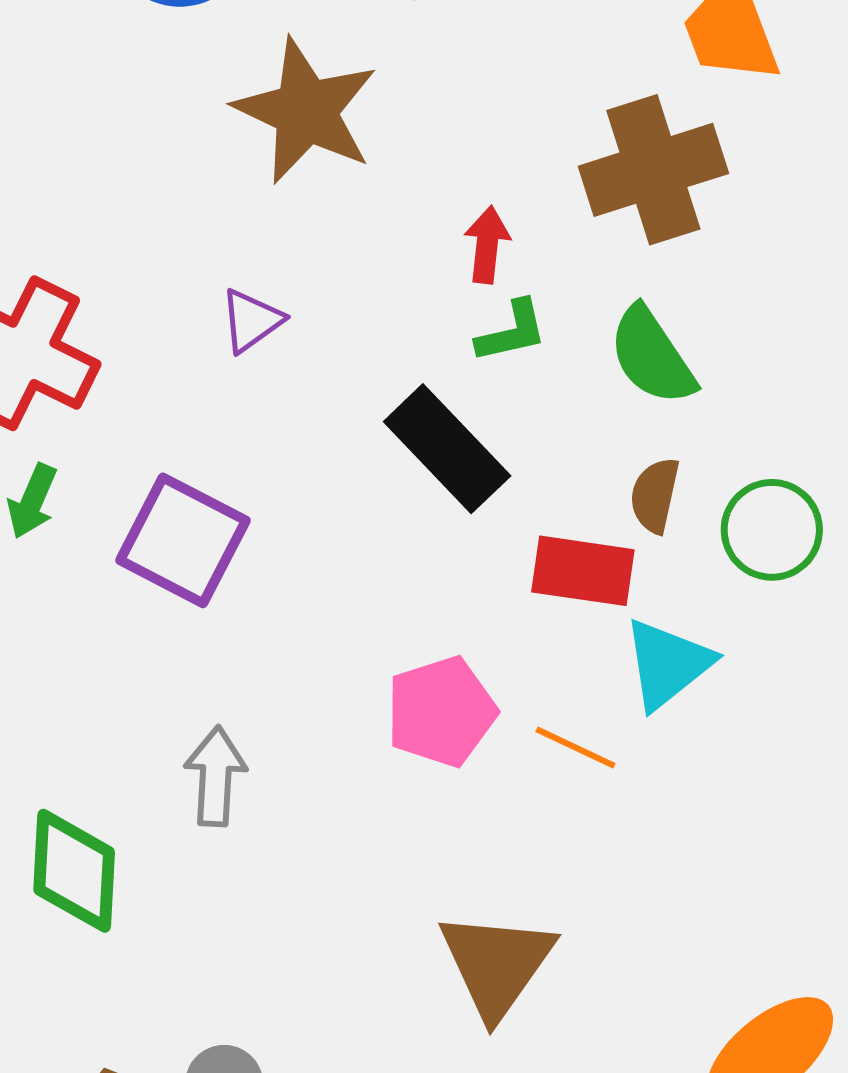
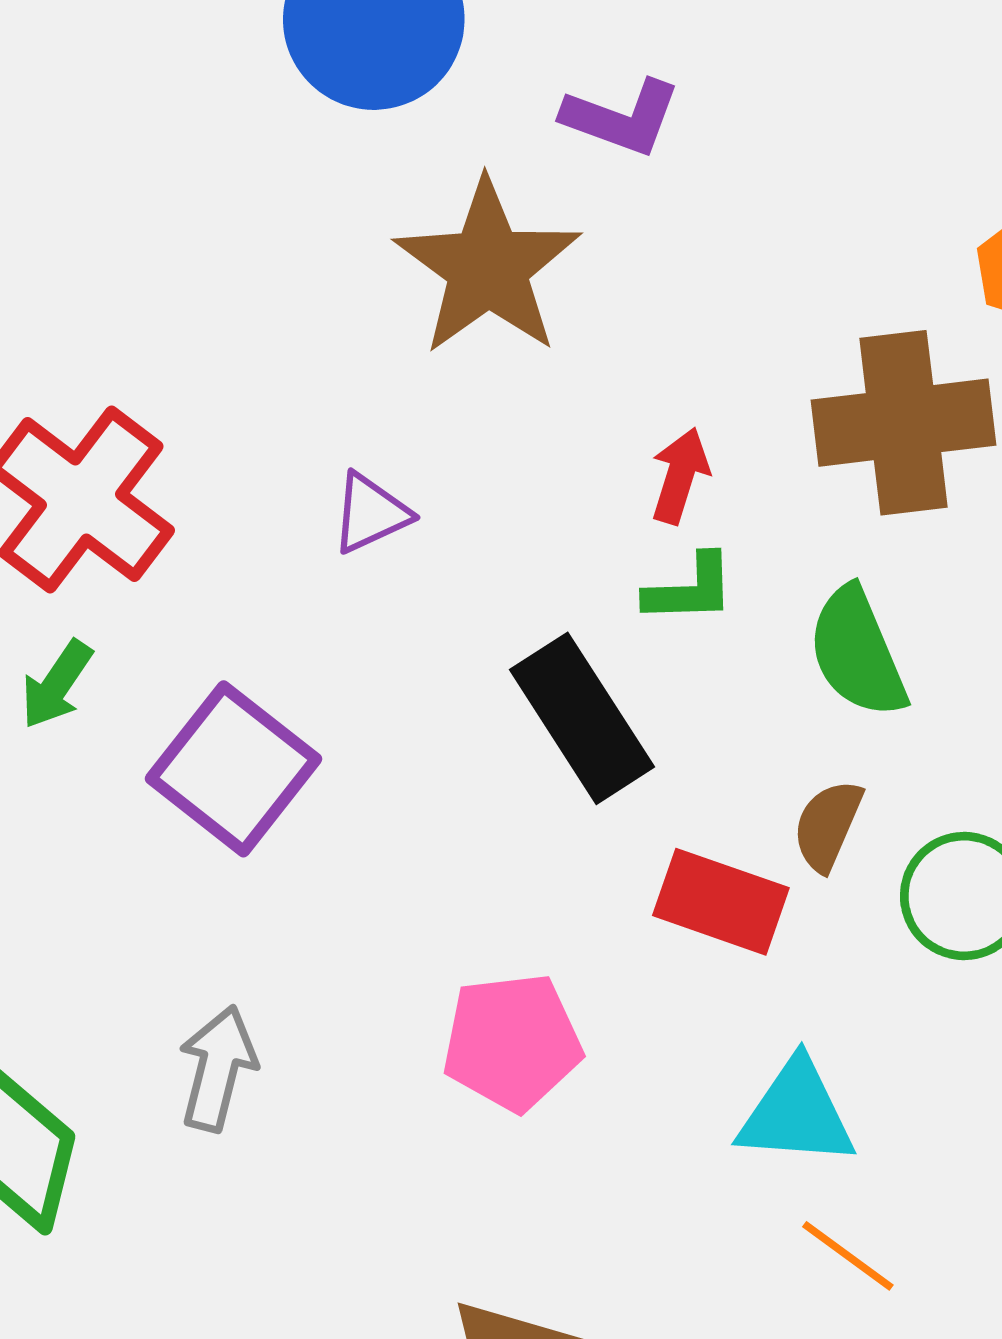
cyan triangle: (668, 664) -> (796, 1113), moved, turned 32
orange line: (575, 747) -> (848, 1256), moved

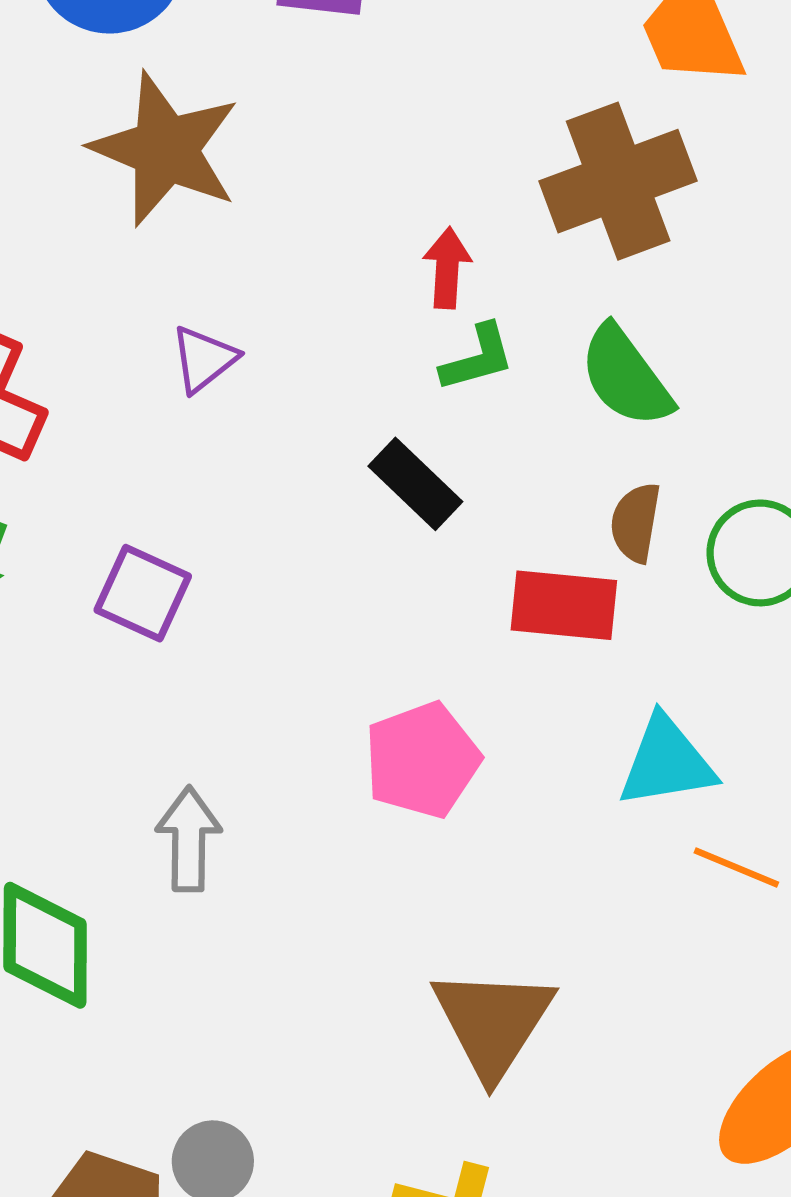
brown star: (488, 267) -> (165, 149), moved
black rectangle: (582, 718) -> (415, 484), size x0.7
purple square: (233, 769) -> (143, 593), size x0.7

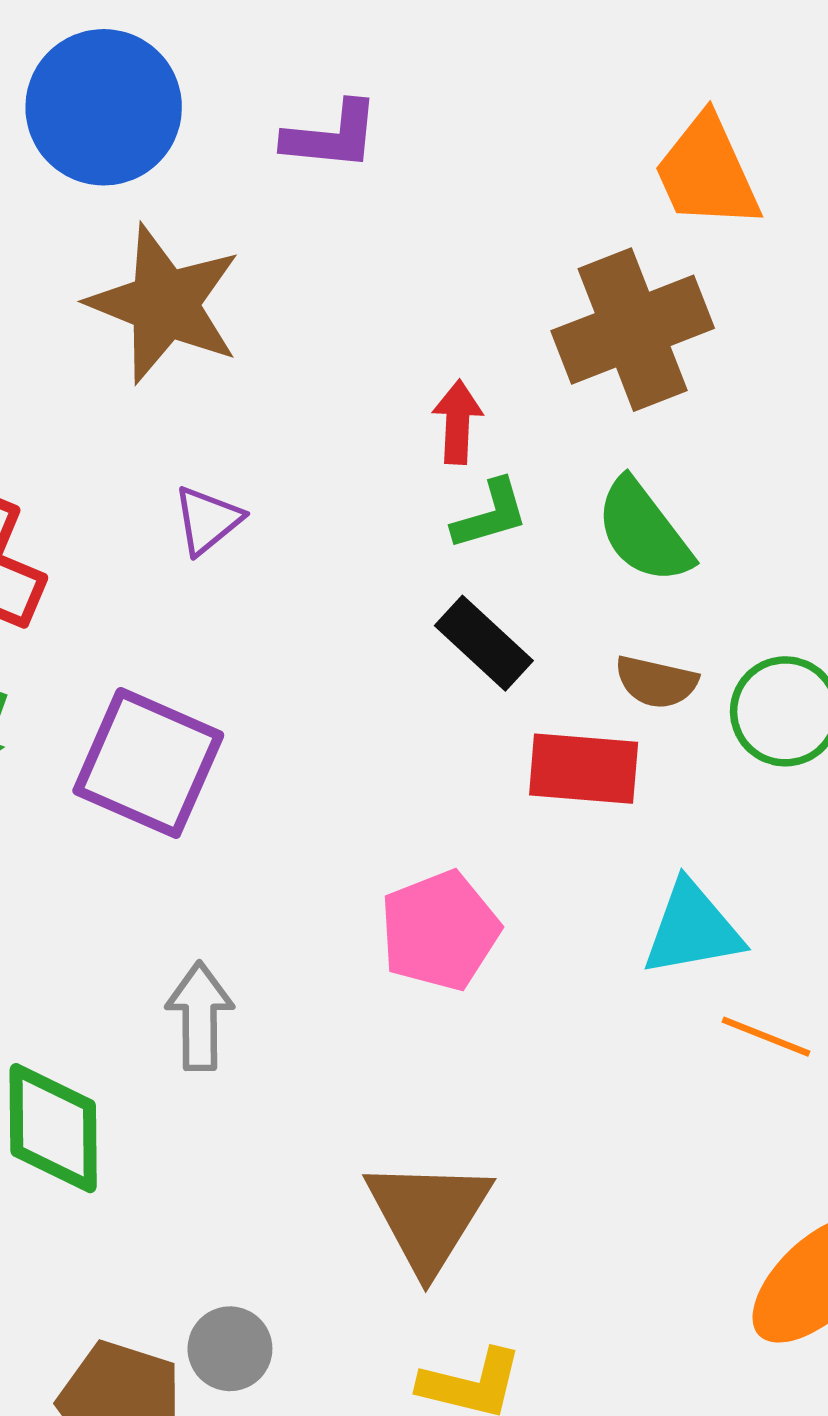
black rectangle: (415, 484) -> (484, 643), moved
brown semicircle: (636, 522) -> (656, 682), turned -86
purple square: (143, 593) -> (148, 763), size x1.5
brown triangle: (493, 1022) -> (428, 1215), moved

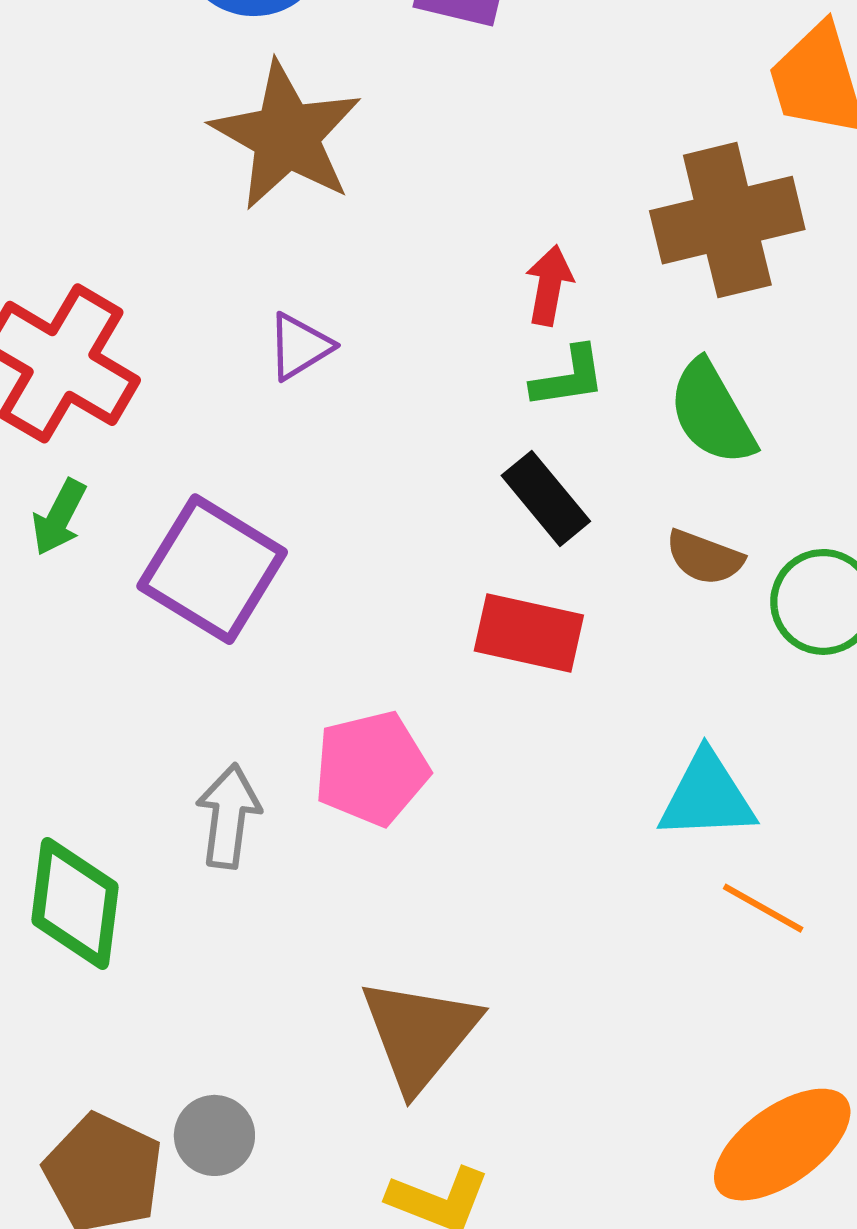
red rectangle: (584, 769) -> (529, 633), moved
pink pentagon: (440, 931) -> (372, 768), moved

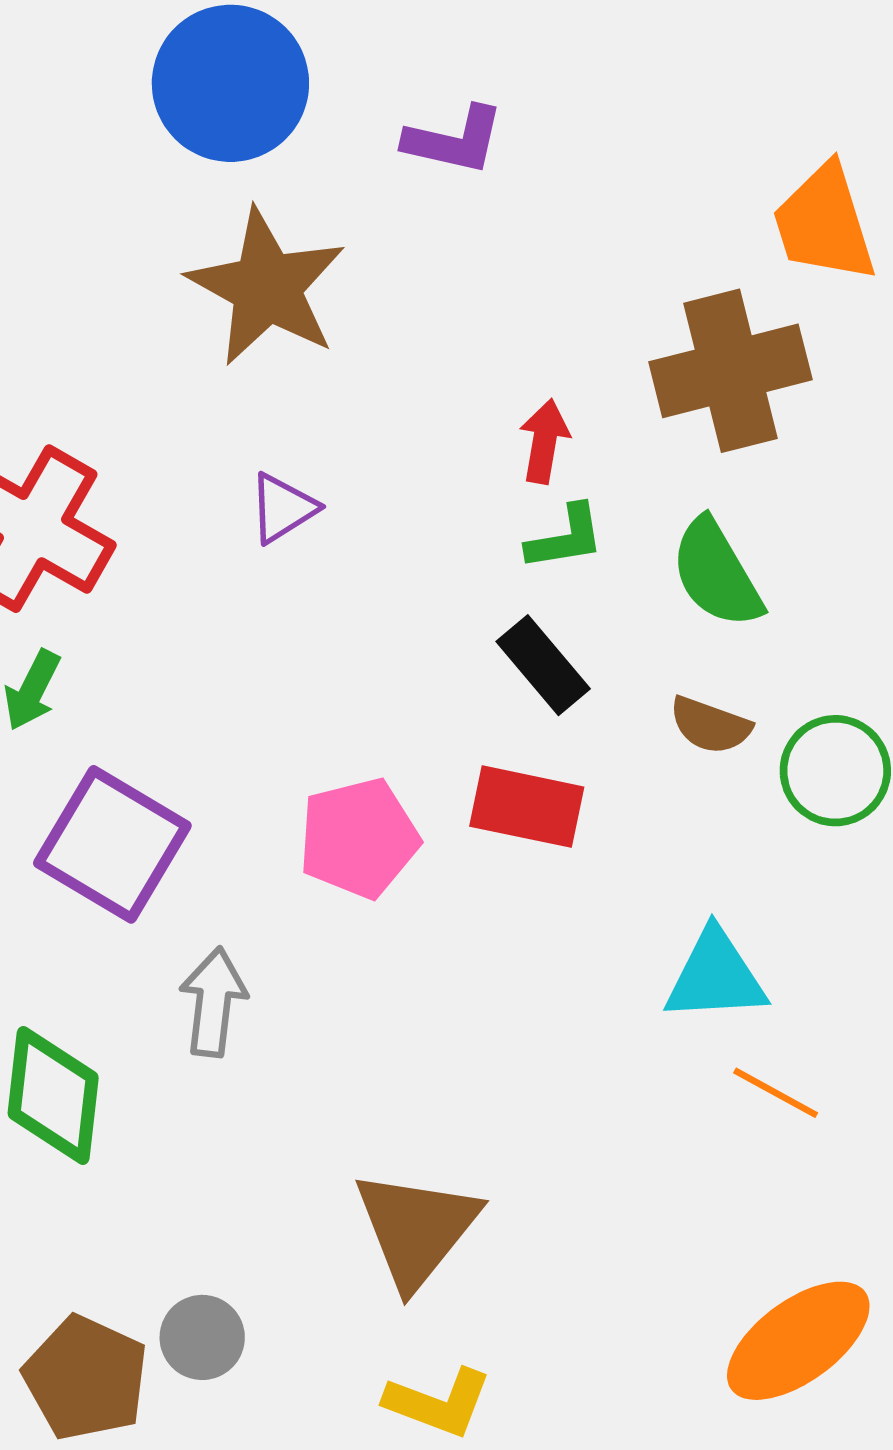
purple square: (212, 569) -> (112, 844), moved
pink pentagon: (372, 768) -> (359, 838), moved

